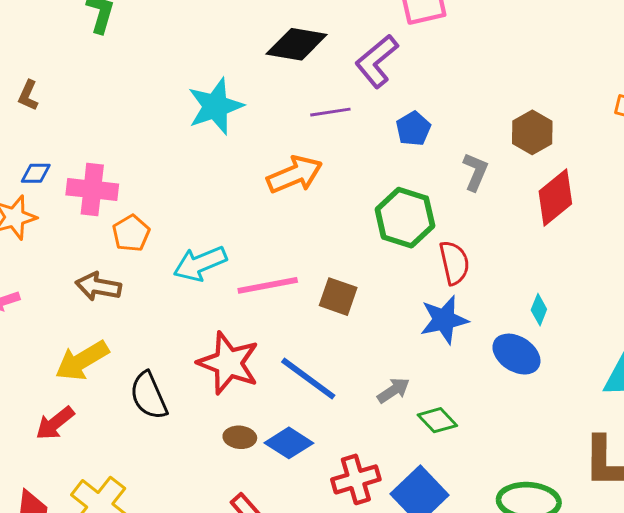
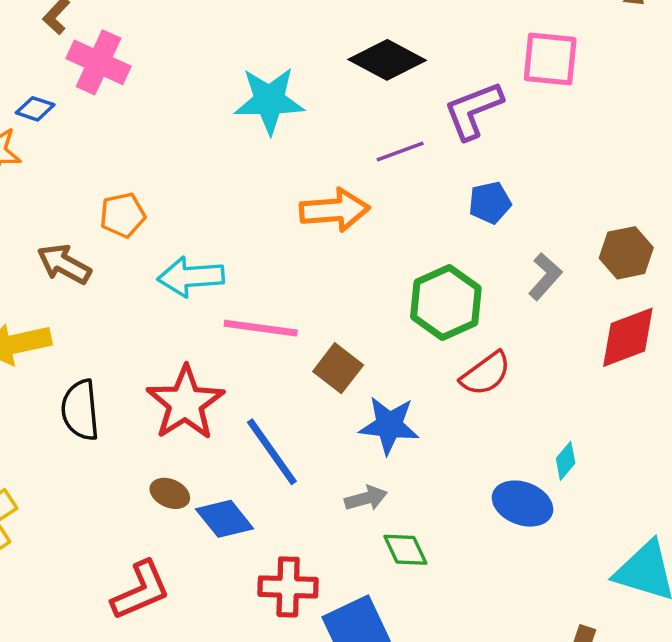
purple line: (330, 112) -> (400, 151), turned -30
pink cross: (92, 189) -> (99, 62), moved
red semicircle: (454, 263) -> (486, 374), turned 48
blue star: (444, 320) -> (389, 425), moved
blue ellipse: (516, 354) -> (522, 504), turned -30

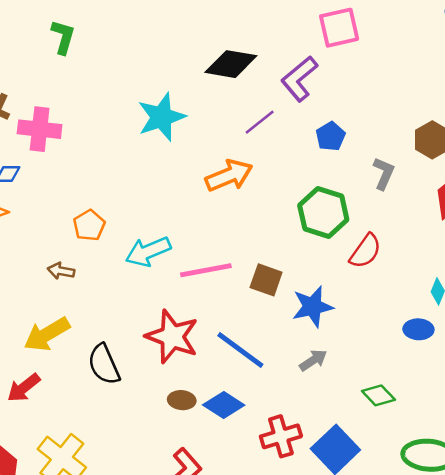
brown arrow: (64, 264) -> (61, 271), size x0.7
blue ellipse: (522, 504) -> (418, 329), size x0.7
green diamond: (405, 550) -> (378, 395), moved

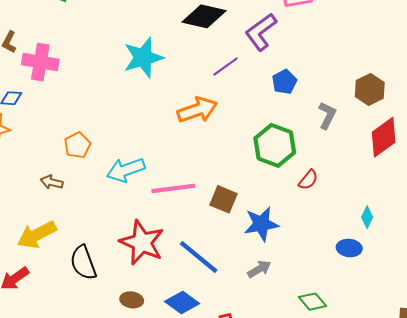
red semicircle: (365, 251) -> (308, 180), size x0.7
brown ellipse: (182, 400) -> (132, 300), moved

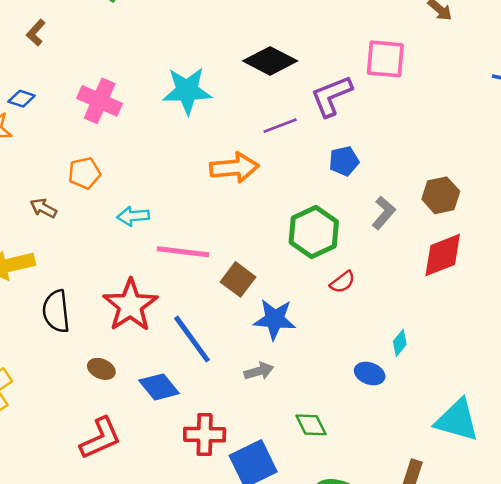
pink cross: (40, 62) -> (100, 101), moved
cyan arrow: (126, 170) -> (133, 216), size x0.7

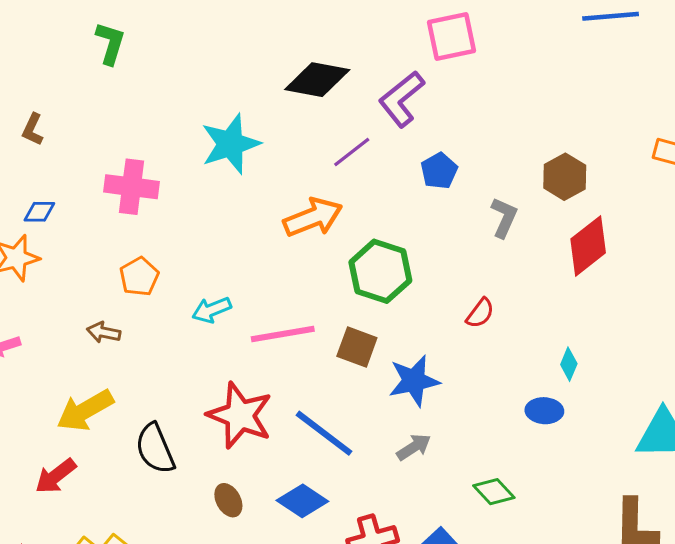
green hexagon: (314, 232) -> (380, 271), moved
brown ellipse: (101, 369) -> (228, 500), turned 55

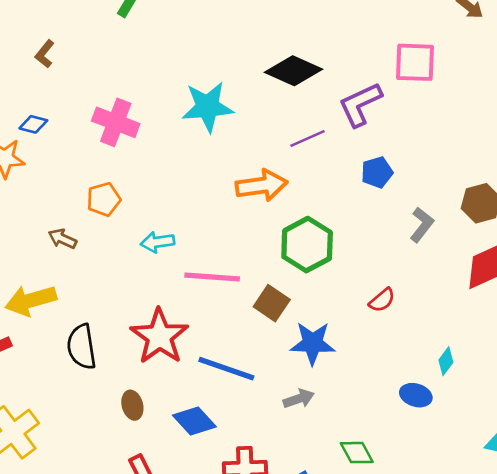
blue line: (324, 433) -> (226, 369), turned -32

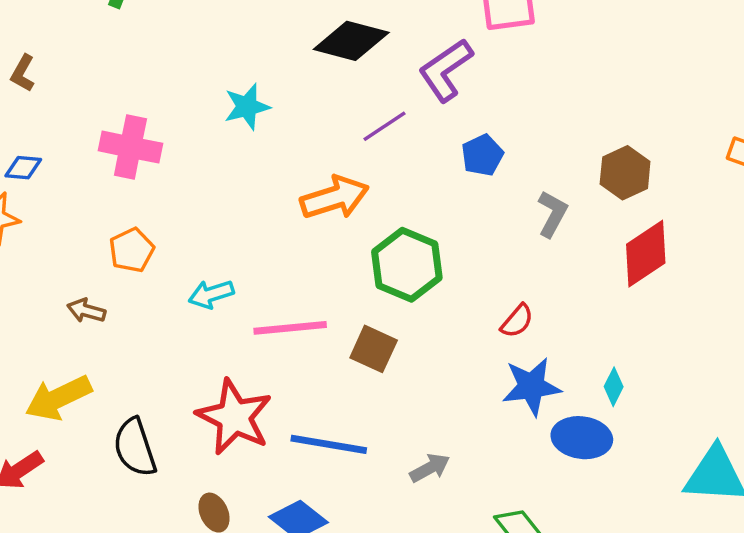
cyan star: (208, 107) -> (247, 107), size x0.7
blue star: (313, 343) -> (531, 387), moved
blue ellipse: (416, 395) -> (582, 438), size x1.4

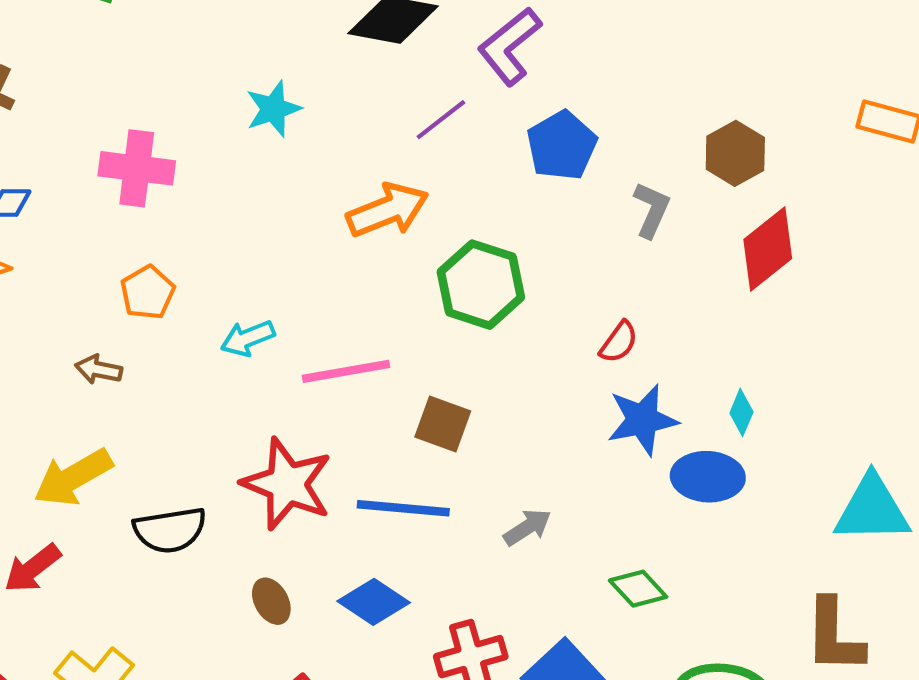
blue pentagon: (482, 155) -> (562, 146), size x1.4
brown square: (374, 349) -> (443, 424), moved
black semicircle: (135, 447) -> (170, 530), turned -76

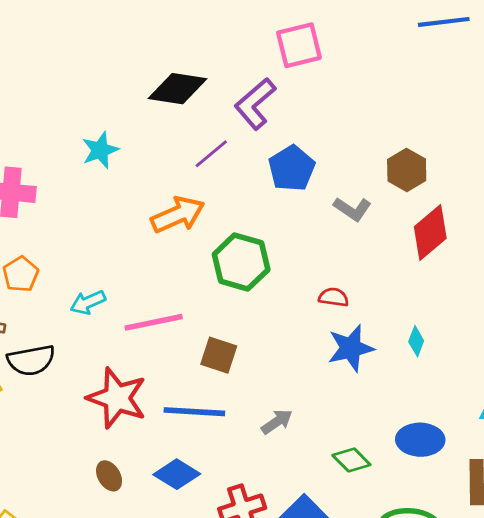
gray L-shape: (652, 210) -> (352, 209), turned 102
red semicircle: (619, 342) -> (334, 297), turned -116
blue ellipse: (708, 477) -> (420, 440), moved
black semicircle: (170, 530) -> (31, 360), moved

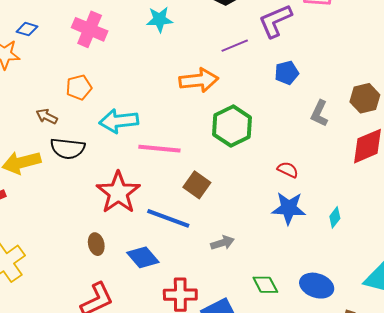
blue pentagon: (292, 168) -> (287, 73), size x0.7
gray L-shape: (352, 209) -> (319, 113), turned 64
cyan arrow: (88, 302) -> (119, 121), size x1.5

